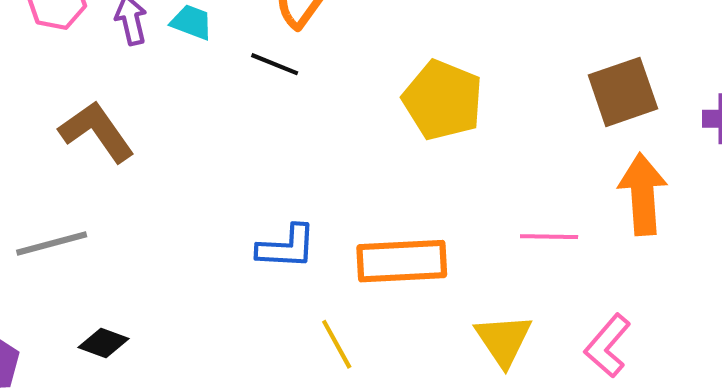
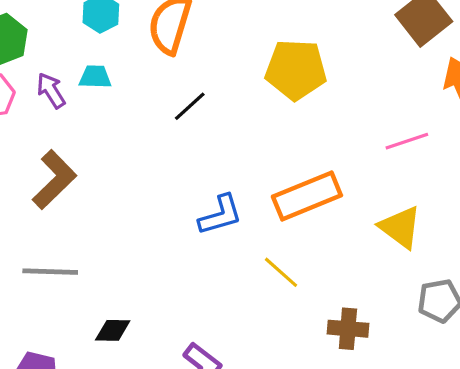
black line: (275, 64) -> (190, 106), moved, turned -45
brown L-shape: (97, 132) -> (54, 180), turned 100
gray line: (52, 244) -> (50, 272), turned 36

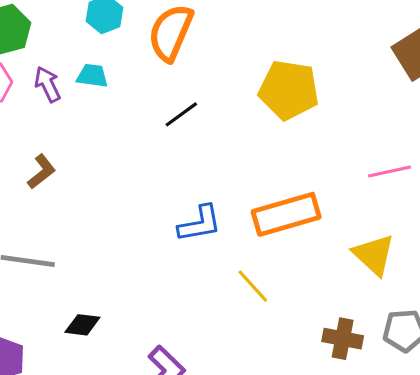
brown L-shape: (54, 180) -> (42, 172), size x0.6
brown cross: (348, 329) -> (343, 339), moved

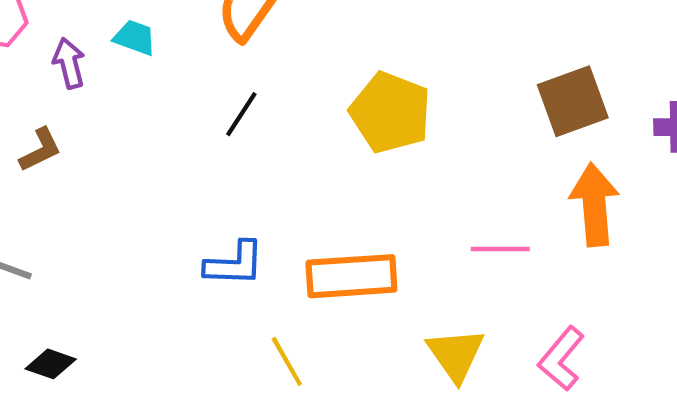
purple arrow: (48, 84) -> (69, 63), moved
black line: (181, 114) -> (241, 114), turned -33

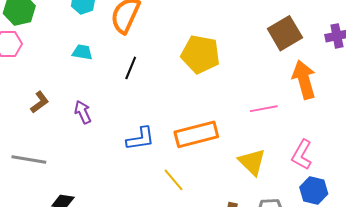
cyan trapezoid: (135, 38) -> (82, 52), moved
purple arrow: (69, 63) -> (83, 112), moved

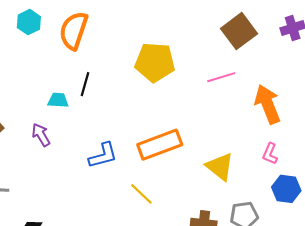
cyan trapezoid: (82, 52) -> (58, 100), moved
orange arrow: (304, 80) -> (268, 104), moved
pink line: (264, 109) -> (221, 77), moved
pink L-shape: (302, 155) -> (270, 154), size x0.7

